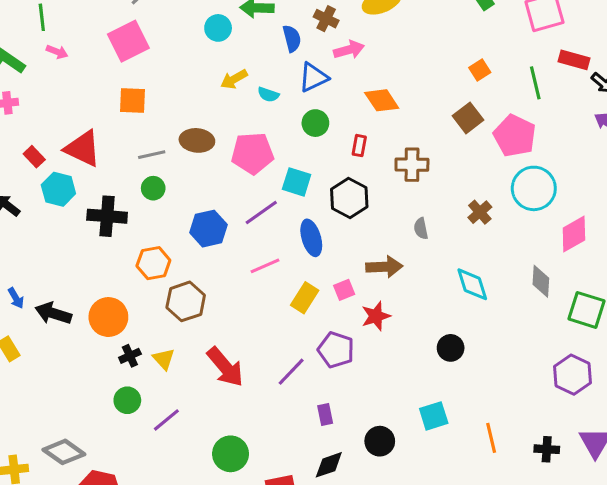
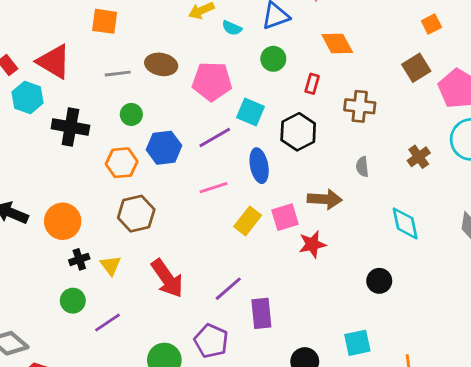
green circle: (153, 188) -> (131, 114), moved
orange hexagon: (153, 263) -> (122, 163), moved
pink square: (344, 290) -> (285, 217), size x1.4
purple pentagon: (336, 350) -> (211, 341), moved
purple rectangle: (325, 415) -> (261, 313), moved, size x1.5

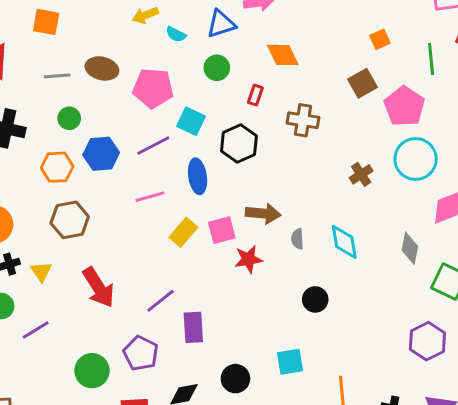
gray semicircle: (362, 167) -> (297, 239), moved

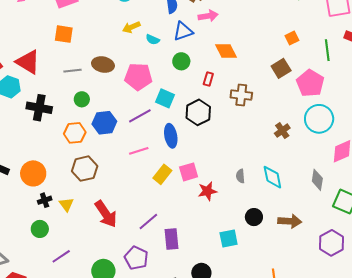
brown arrow: (263, 213) -> (290, 221), moved
purple line: (36, 330) -> (61, 256), moved
cyan square: (290, 362) -> (229, 239), moved

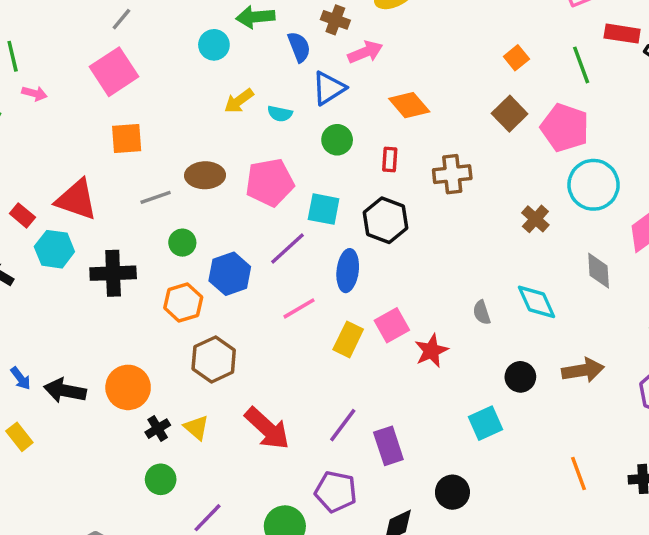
blue ellipse: (171, 136) -> (348, 271), turned 30
gray diamond: (317, 180) -> (599, 271), moved

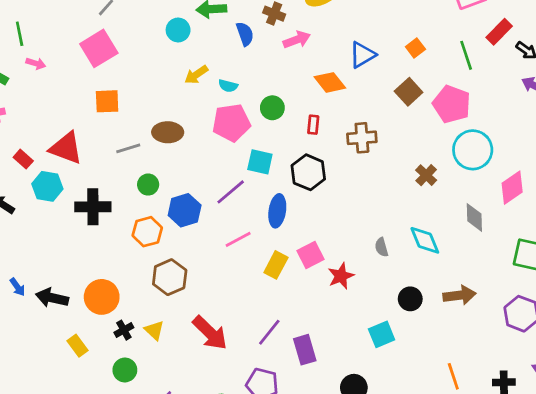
red rectangle: (622, 34) -> (499, 32), turned -56
blue triangle: (329, 88) -> (362, 55), moved
pink pentagon: (270, 182) -> (231, 123), moved
yellow rectangle: (19, 437) -> (77, 346), moved

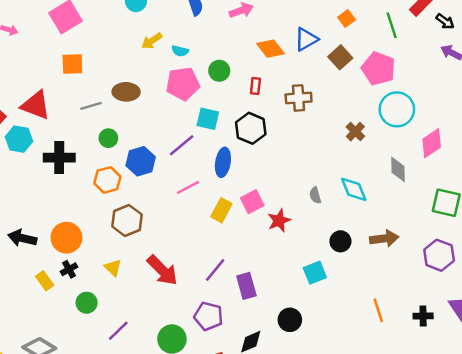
blue triangle: (362, 55) -> (306, 39), moved
black cross: (124, 330) -> (69, 269), moved

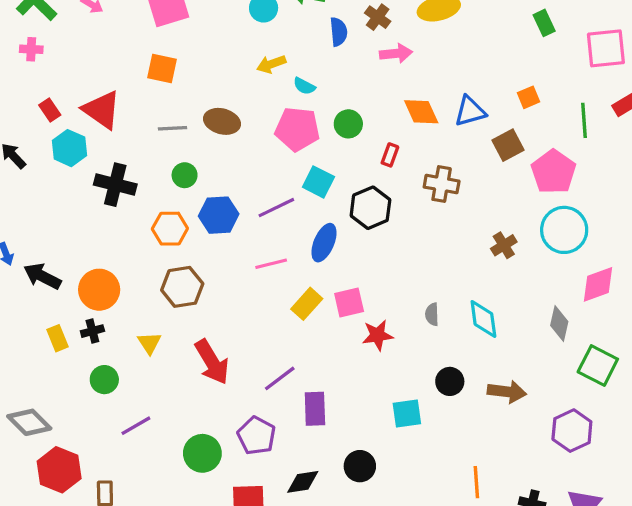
gray diamond: (398, 169) -> (559, 323), moved

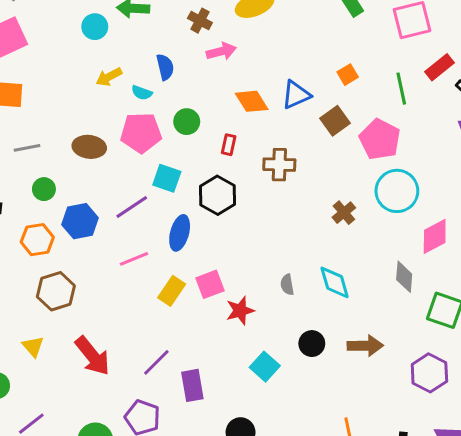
blue semicircle: (339, 32) -> (165, 67), moved
brown ellipse: (222, 121) -> (89, 147), moved
cyan square: (407, 414) -> (265, 367), moved, turned -32

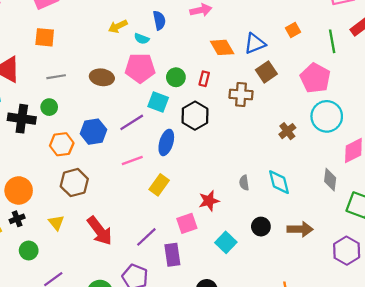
brown square: (335, 121) -> (266, 72), moved
green circle: (187, 122) -> (176, 77), moved
green circle: (44, 189) -> (49, 107), moved
pink square: (210, 284) -> (187, 223), moved

